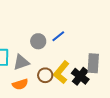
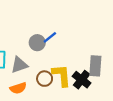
blue line: (58, 36) -> (50, 37), moved
yellow L-shape: (61, 72) -> (61, 75), turned 135

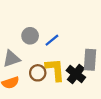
blue line: (50, 37) -> (52, 40), moved

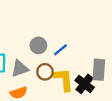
brown circle: (38, 73) -> (45, 72), moved

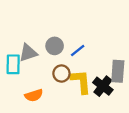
gray triangle: (20, 69) -> (28, 53), moved

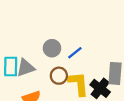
gray triangle: (28, 53) -> (26, 68), moved

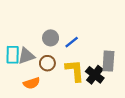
brown circle: (59, 76) -> (47, 63), moved

